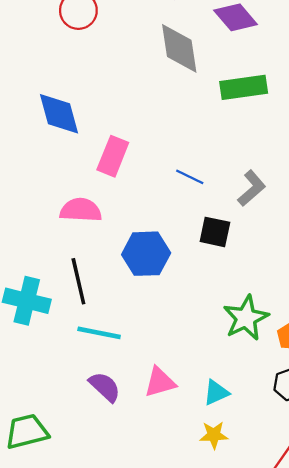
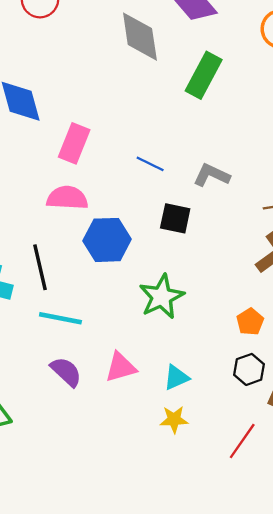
green rectangle: (244, 87) -> (204, 75), turned -54
gray L-shape: (252, 188) -> (212, 175), turned -114
pink semicircle: (81, 210) -> (67, 198), moved
green star: (246, 318) -> (162, 297), moved

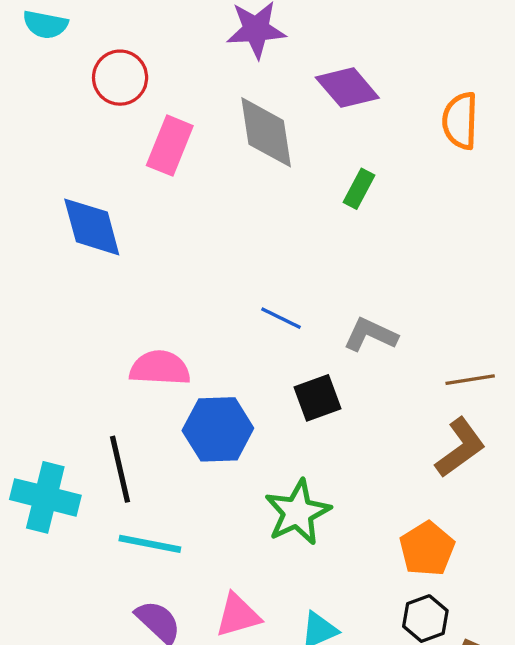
green rectangle: (204, 75) -> (359, 189), size x0.6
pink rectangle: (74, 143) -> (170, 146), moved
black square: (175, 218) -> (317, 398), turned -32
orange pentagon: (250, 322) -> (427, 549), size x1.4

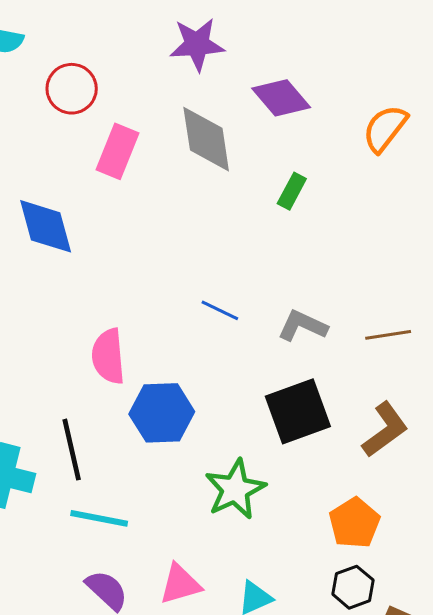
orange semicircle: (460, 121) -> (385, 128), turned 36
pink semicircle: (160, 368) -> (108, 356), turned -98
brown line: (470, 380) -> (388, 335), moved
black square: (317, 398) -> (298, 411), moved, size x1.5

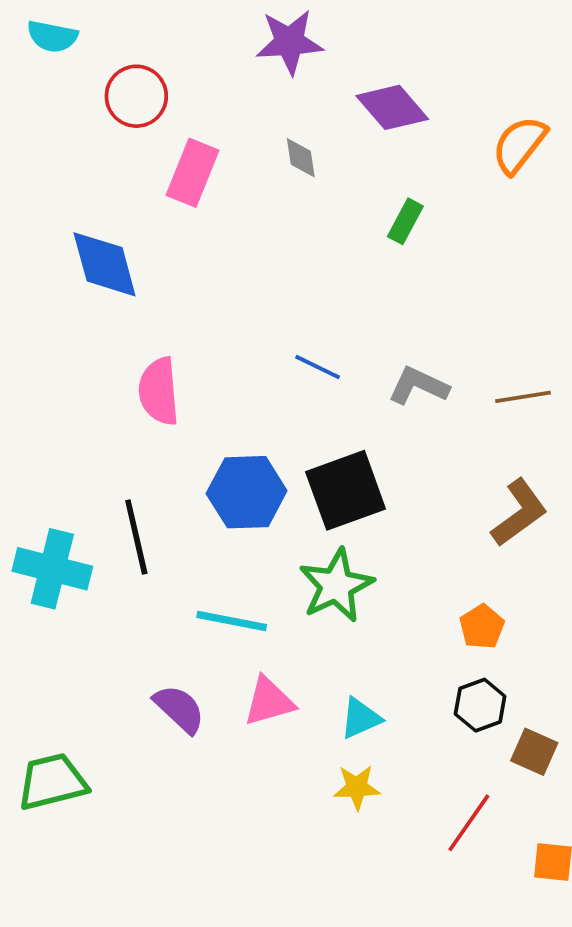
gray diamond: (206, 139) -> (301, 158), size x0.5
pink semicircle: (108, 356) -> (159, 391), moved
black square: (298, 411) -> (346, 490), moved
cyan line: (99, 518) -> (232, 621), moved
orange pentagon: (354, 523) -> (482, 627), size x0.7

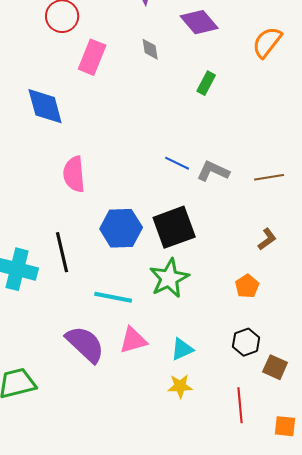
blue line: (318, 367) -> (177, 163), moved
brown L-shape: (519, 513) -> (267, 239), size x0.6
orange pentagon: (482, 627) -> (247, 286), moved
purple semicircle: (179, 709) -> (85, 344), size x1.4
red line: (469, 823) -> (240, 405), turned -40

